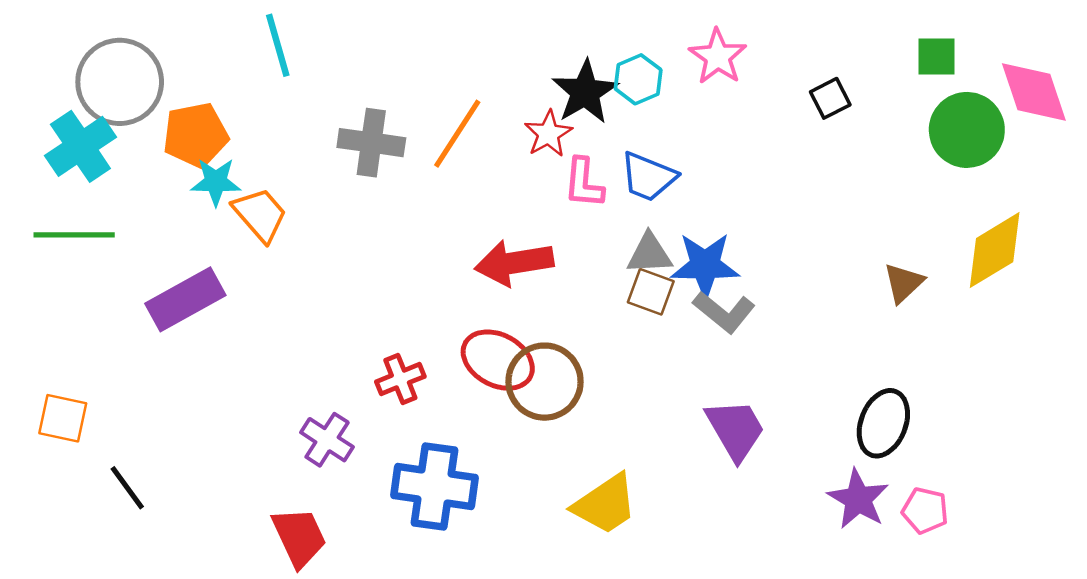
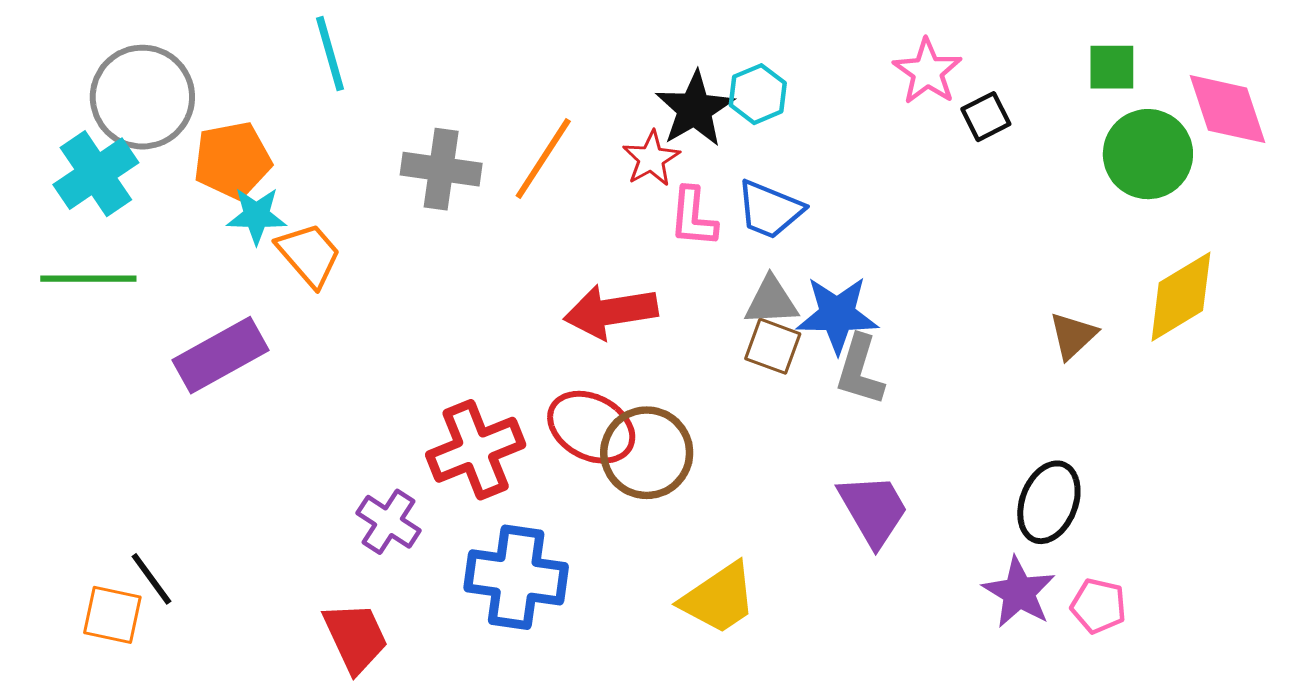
pink star: (718, 57) -> (927, 72), moved
gray L-shape: (724, 312) -> (860, 370), turned 68
red cross: (400, 379) -> (476, 450), size x1.6
orange square: (63, 418) -> (112, 615), moved

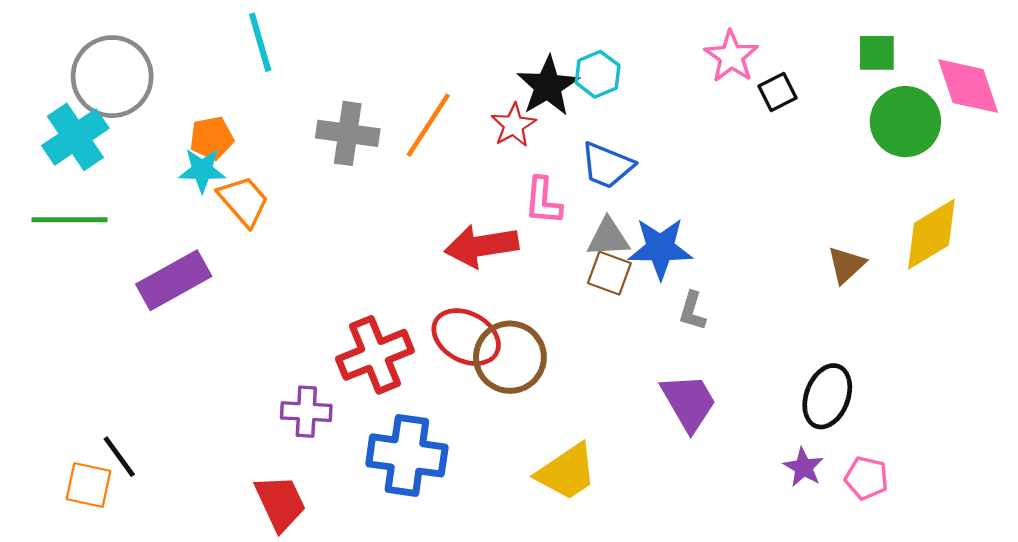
orange pentagon: (232, 160) -> (212, 138), moved, size x0.7
pink L-shape: (693, 217) -> (543, 201), moved
gray L-shape: (860, 370) -> (692, 311), moved, size x0.7
purple cross: (389, 522) -> (306, 412), turned -30
purple star: (1019, 592) -> (804, 467), size x0.7

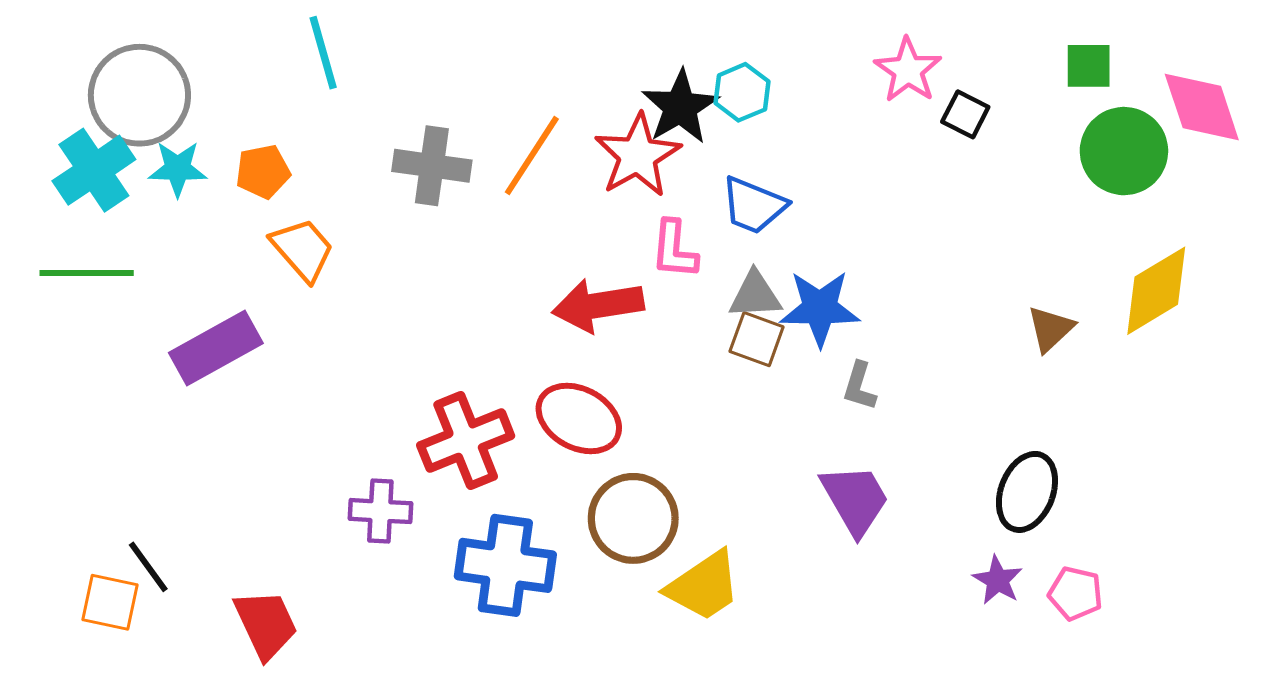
black square: (778, 92) -> (965, 114), turned -36
red star: (513, 125) -> (638, 155), size x1.5
cyan star: (202, 170) -> (178, 169), moved
brown circle: (510, 357) -> (633, 518), moved
red trapezoid: (280, 503) -> (266, 624), moved

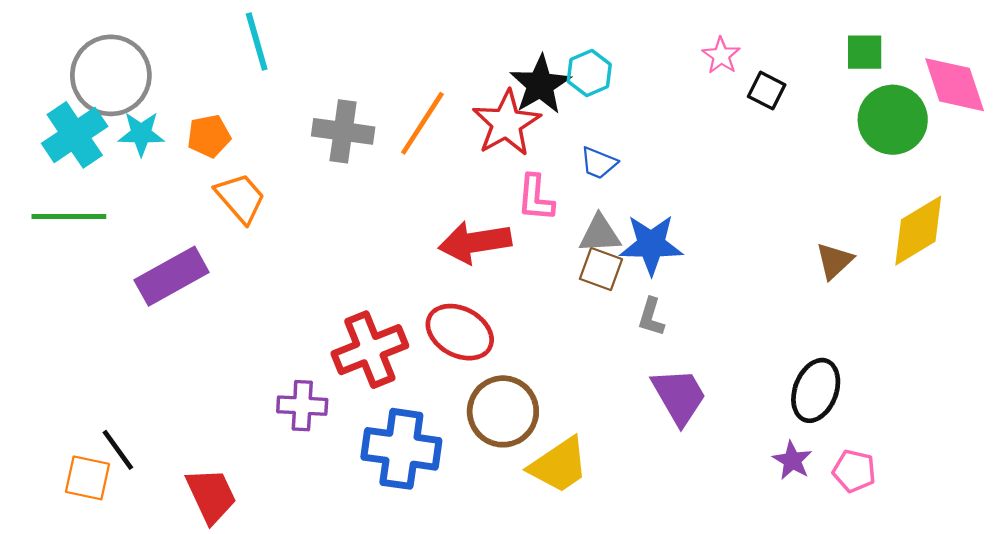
pink star: (908, 70) -> (721, 56), size x0.7
blue trapezoid: (754, 205) -> (599, 163), size x0.7
gray L-shape: (859, 386) -> (651, 317), moved

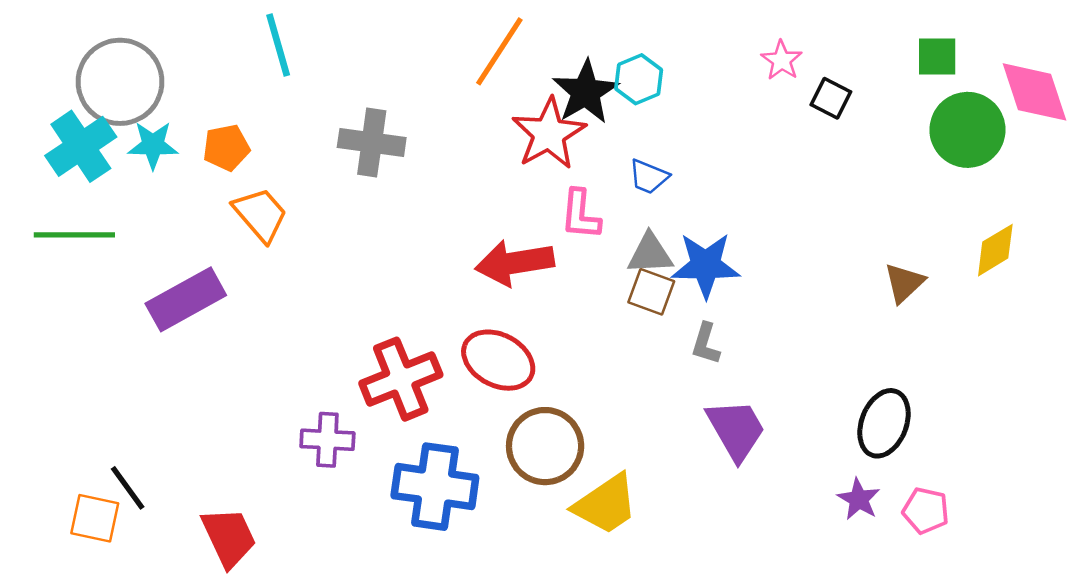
orange line: (422, 123) -> (499, 51), moved
yellow diamond: (918, 231) -> (995, 250), size x0.7

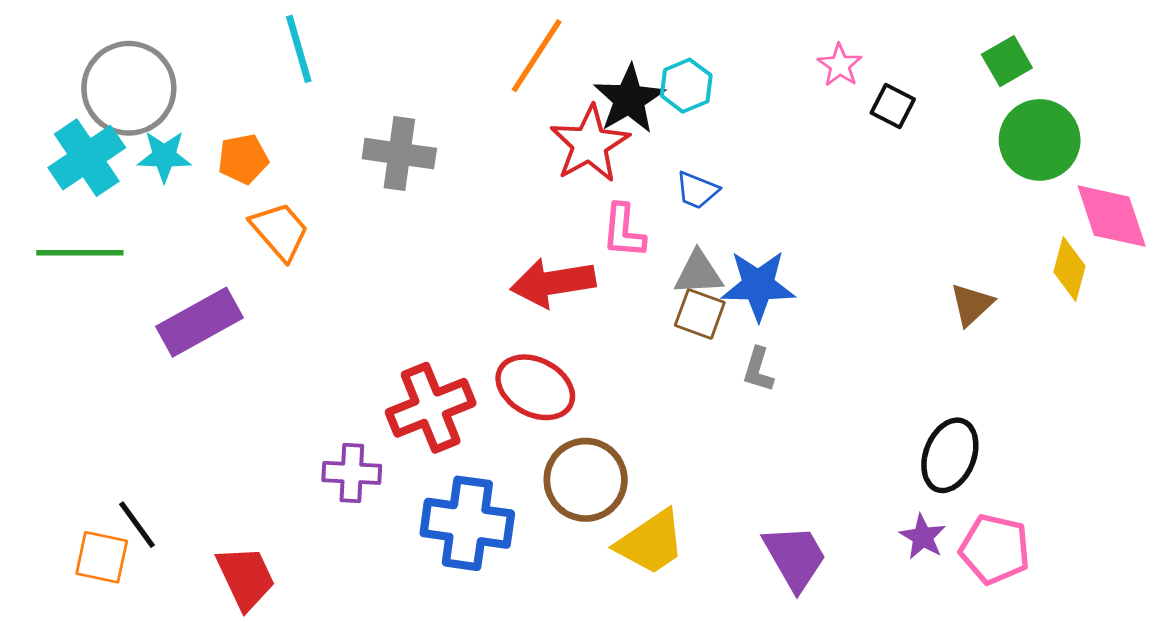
green square: (937, 56) -> (1007, 61), turned -30
pink diamond: (1035, 92) -> (1112, 216), moved
yellow diamond: (995, 250) -> (1069, 269), turned -44
purple trapezoid: (736, 430) -> (795, 557), moved
pink pentagon: (926, 511) -> (995, 549), size x1.4

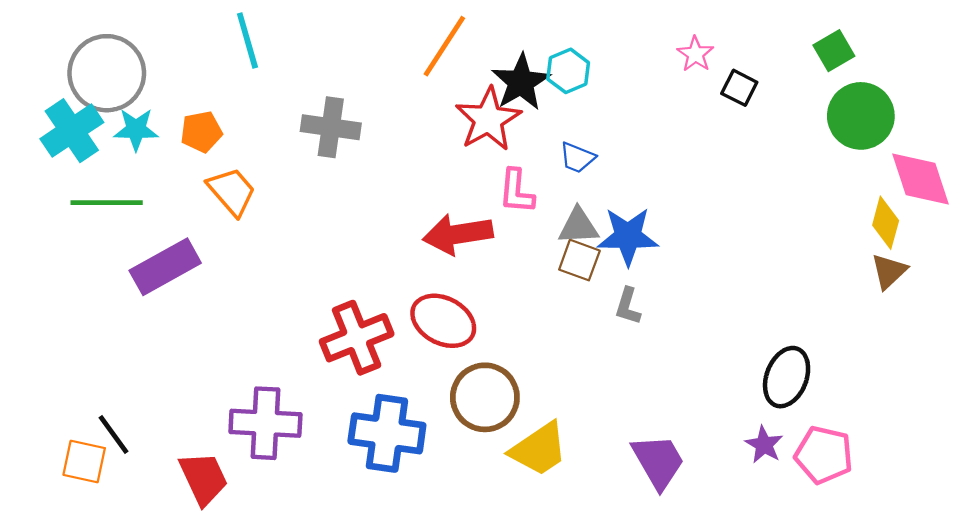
green line: (80, 253) -> (107, 203), moved
brown triangle: (972, 304) -> (889, 271), moved
purple cross: (352, 473) -> (265, 423), moved, size x1.5

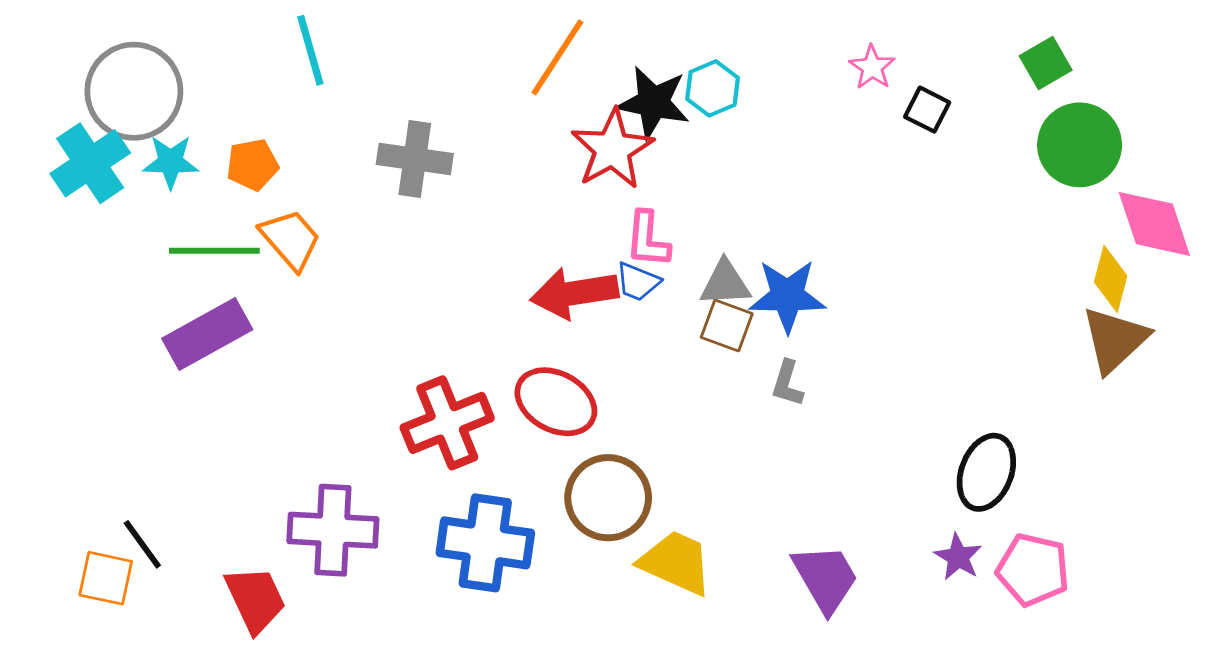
black star: (521, 82) -> (653, 103), turned -30
blue trapezoid: (577, 158) -> (638, 282), moved
green line: (107, 203) -> (214, 251), moved
brown triangle: (889, 271) -> (1115, 340), size x1.5
yellow trapezoid: (539, 449) -> (676, 563), turned -122

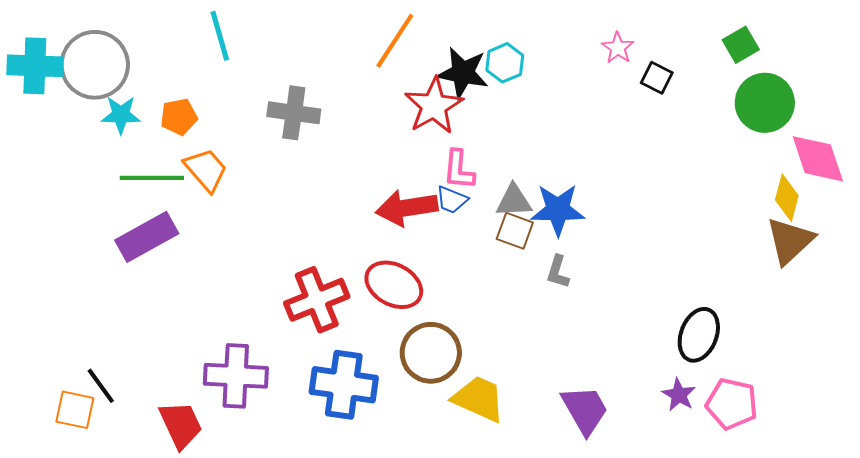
cyan cross: (90, 163) -> (35, 66), moved, turned 36

